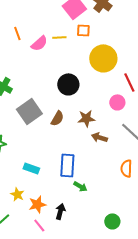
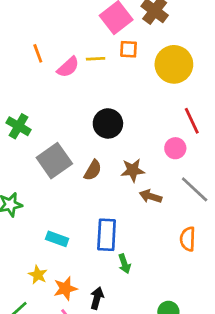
yellow circle: (103, 58) -> (174, 64), moved
green arrow: (80, 186) -> (124, 264), turned 40

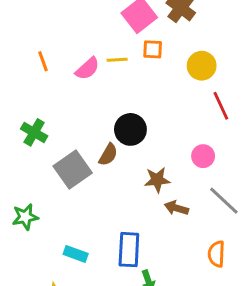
orange line: (38, 53) -> (43, 61), moved
yellow circle: (174, 64) -> (202, 66), size x0.7
red line: (192, 121) -> (221, 106), moved
brown semicircle: (93, 170) -> (108, 155), moved

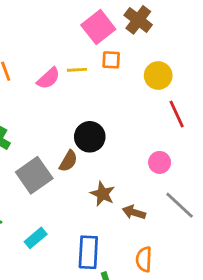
brown star: (157, 180) -> (103, 194), moved, turned 30
cyan rectangle: (76, 254) -> (36, 238), moved, turned -60
orange semicircle: (216, 254) -> (144, 259), moved

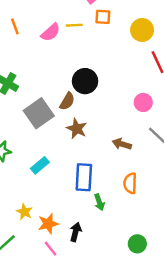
brown star: (103, 194) -> (77, 129), moved

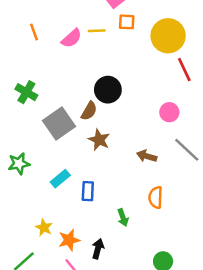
yellow circle: (142, 30) -> (168, 36), size x1.4
blue rectangle: (84, 177) -> (88, 191), moved, size x0.7

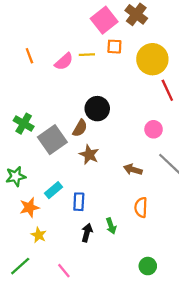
green cross: (26, 92) -> (24, 124), moved
orange star: (69, 240) -> (29, 207), moved
black arrow: (98, 249) -> (87, 233), moved

